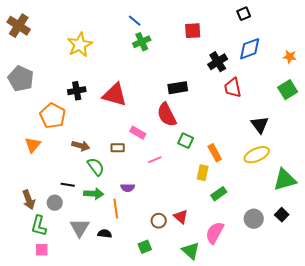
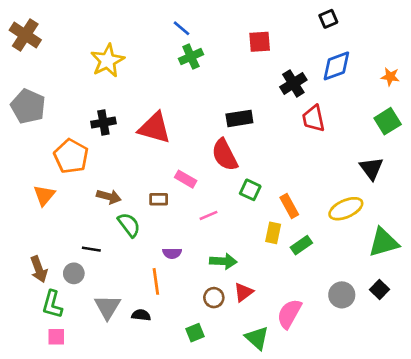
black triangle: (260, 125) -> (371, 168), moved
green arrow: (94, 194) -> (223, 261), moved
green rectangle: (219, 194) -> (301, 245), moved
red triangle: (181, 217) -> (243, 292), turned 42

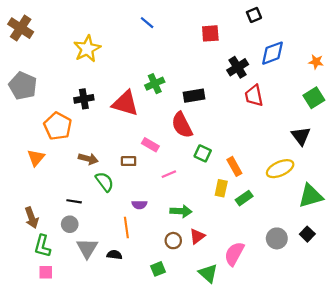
black square: (328, 19) -> (254, 15), moved
green cross: (191, 57) -> (155, 84), moved
gray circle: (74, 273) -> (70, 224), moved

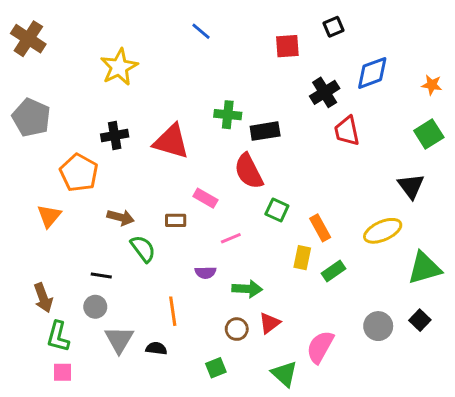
black square: (254, 15) -> (334, 27), moved
green cross: (155, 84) -> (228, 115), moved, turned 30
purple semicircle: (139, 205) -> (205, 272), moved

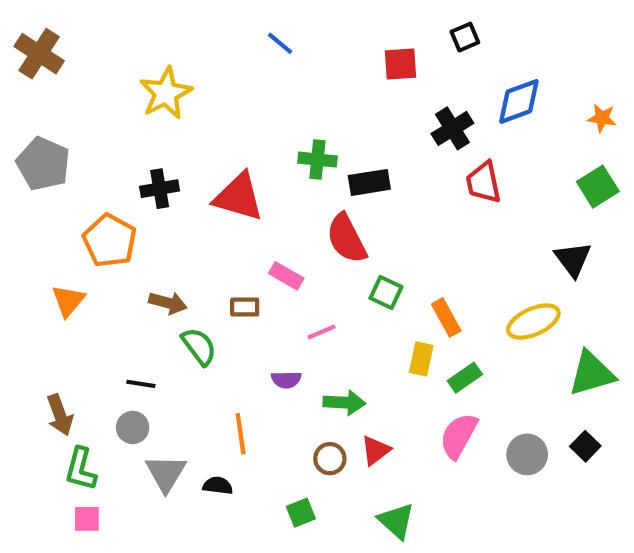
pink semicircle: (320, 347) -> (459, 436), moved

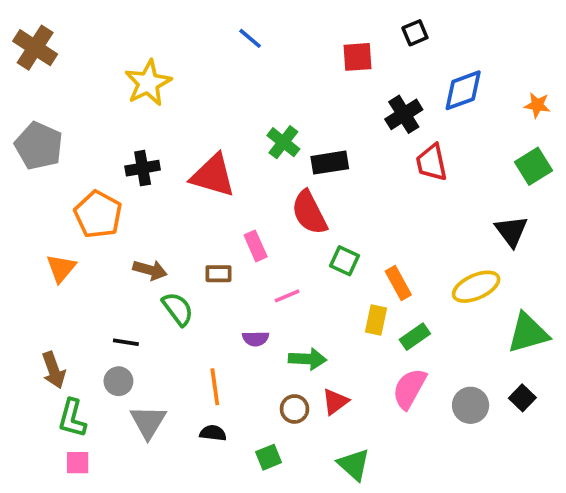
green cross: (317, 160) -> (283, 142), turned 32
pink rectangle: (286, 276) -> (256, 246), turned 36
black semicircle: (218, 486) -> (213, 433), moved

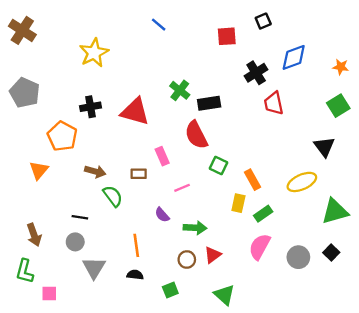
purple semicircle: (256, 339) -> (162, 215), turned 49
green L-shape: (72, 418) -> (25, 271), moved

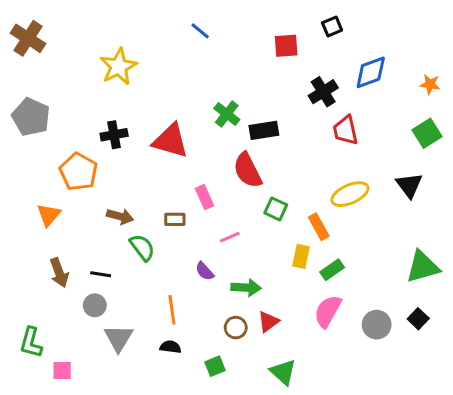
yellow ellipse: (302, 182) -> (350, 194), moved
brown arrow: (34, 235) -> (59, 273), moved

